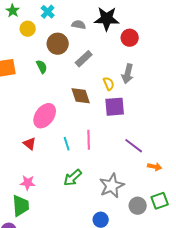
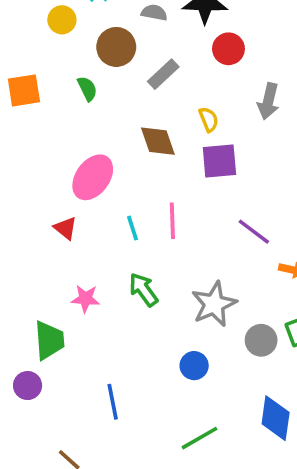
red circle: (130, 38) -> (228, 49), moved
gray arrow: (128, 74) -> (268, 101), moved
green arrow: (73, 178) -> (143, 290), turned 96
pink star: (28, 183) -> (85, 299), moved

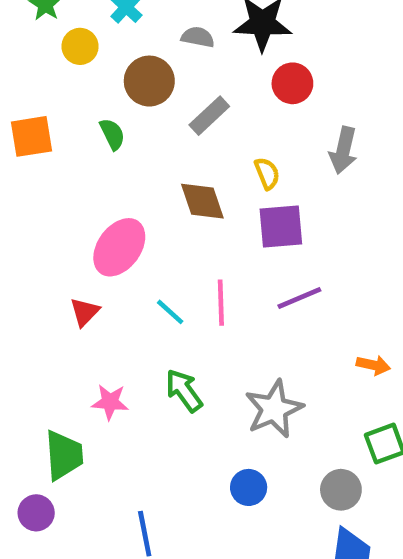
red triangle: (66, 228) -> (85, 312), turned 35
cyan line: (133, 228) -> (170, 312), turned -30
purple line: (254, 232) -> (299, 298), moved, turned -60
gray circle: (261, 340) -> (341, 490), moved

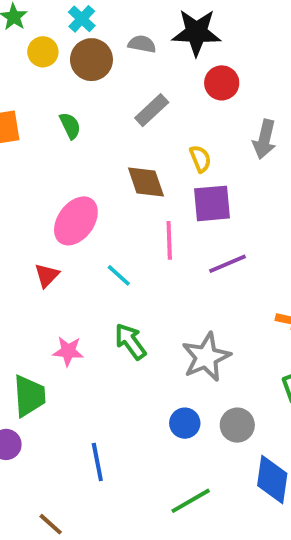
brown circle: (149, 81) -> (91, 60), moved
pink line: (221, 303) -> (169, 240), moved
gray circle: (341, 490) -> (237, 425), moved

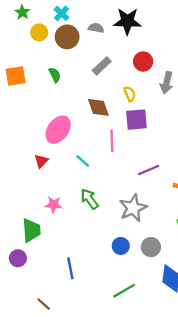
red circle: (222, 83) -> (143, 61), moved
purple line: (228, 264) -> (149, 170), moved

